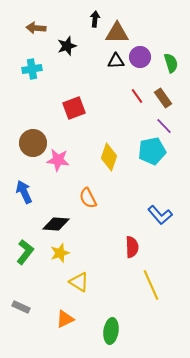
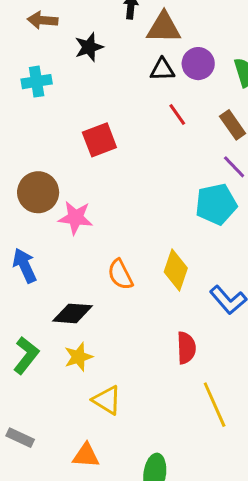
red line: (137, 96) -> (177, 114), moved
yellow diamond: (109, 157) -> (176, 270), moved
orange triangle: (65, 319) -> (86, 456), turned 30

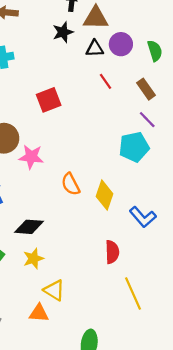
black star: (89, 47) -> (63, 32), moved
orange semicircle: (120, 275) -> (71, 184), moved
orange triangle: (86, 456) -> (39, 313), moved

